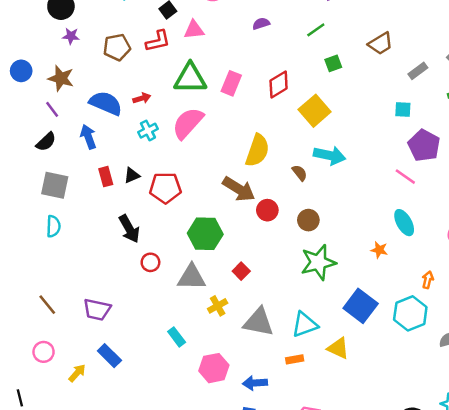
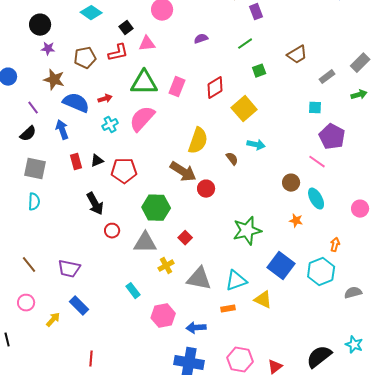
brown star: (61, 78) -> (54, 80), moved
cyan arrow: (330, 155) -> (256, 145), size x0.7
brown circle: (308, 220) -> (291, 183), moved

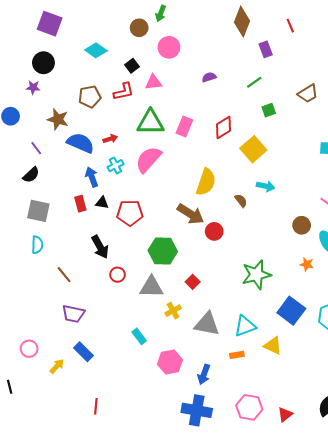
purple star: (48, 49) -> (33, 87), moved
blue arrow: (62, 130) -> (92, 177), moved
black triangle: (97, 161) -> (102, 203), turned 32
brown line: (29, 265) -> (64, 275), moved
blue arrow: (196, 328) -> (204, 374), turned -66

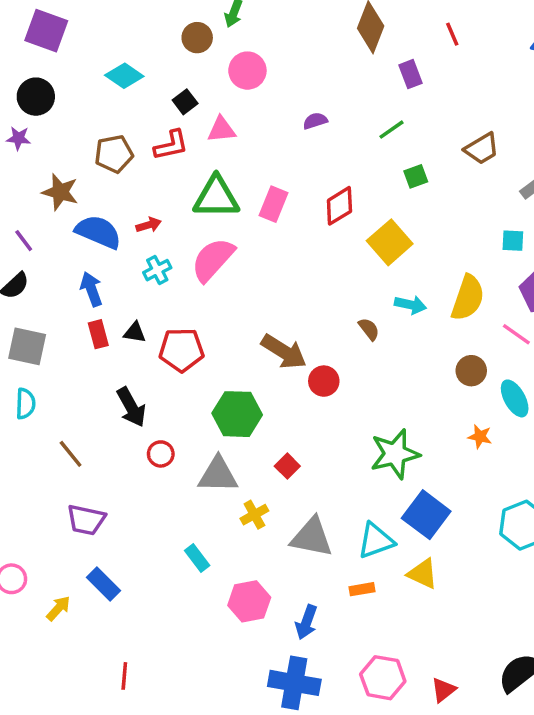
blue arrow: (92, 177) -> (91, 289), moved
yellow semicircle: (206, 182) -> (468, 298), moved
blue square: (291, 311) -> (426, 515), moved

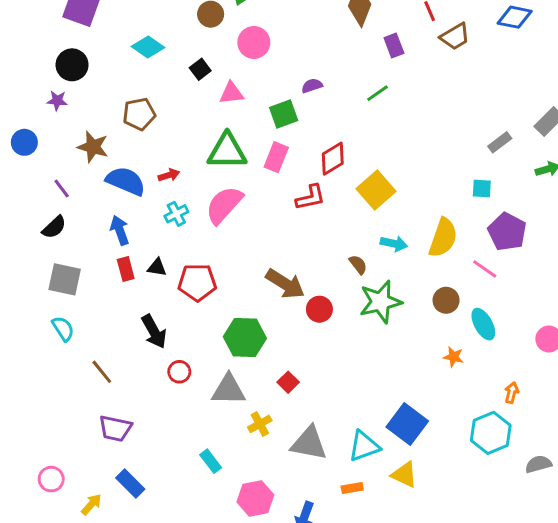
red L-shape: (171, 145) -> (310, 197), moved
brown trapezoid: (482, 149) -> (455, 37), moved
green square: (416, 176) -> (284, 114), moved, size x1.4
cyan semicircle: (25, 404) -> (63, 329), turned -35
green star: (395, 454) -> (380, 302), moved

